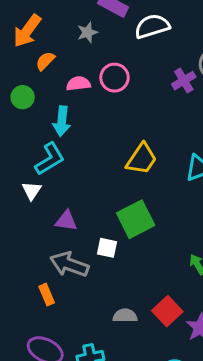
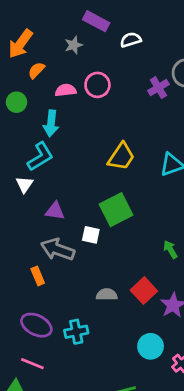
white semicircle: (152, 26) -> (131, 40), size x0.7

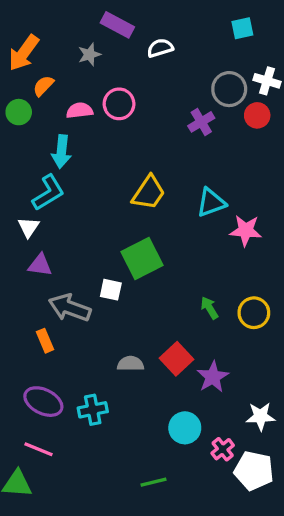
purple cross: (158, 88) -> (201, 122), moved
green circle: (16, 102) -> (19, 112), moved
purple triangle: (55, 211) -> (40, 265), moved

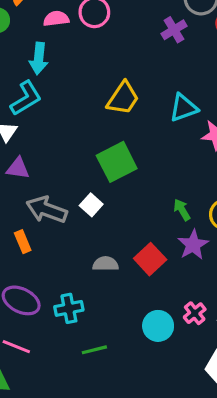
white square: (111, 290) -> (91, 205), moved, turned 30
purple star: (213, 377) -> (193, 245), moved
pink cross: (223, 449) -> (195, 313), moved
green line: (154, 482) -> (94, 350), moved

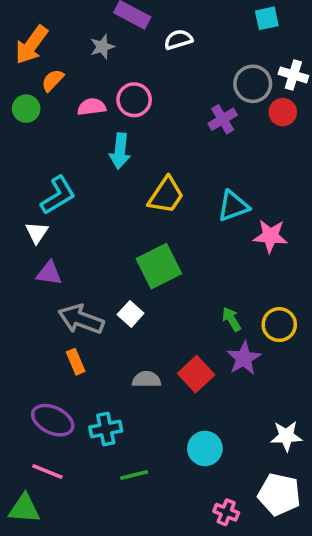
cyan arrow: (39, 58) -> (120, 151), moved
orange rectangle: (23, 242) -> (76, 362), moved
pink cross: (195, 313) -> (226, 512), moved, turned -30

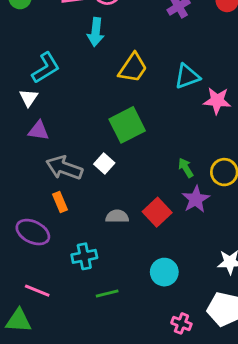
purple ellipse: (53, 420) -> (33, 232), moved

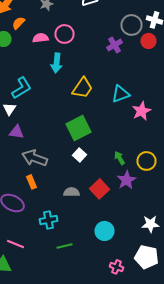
pink star: (217, 101) -> (142, 111), turned -30
white square: (104, 164) -> (80, 155), moved

